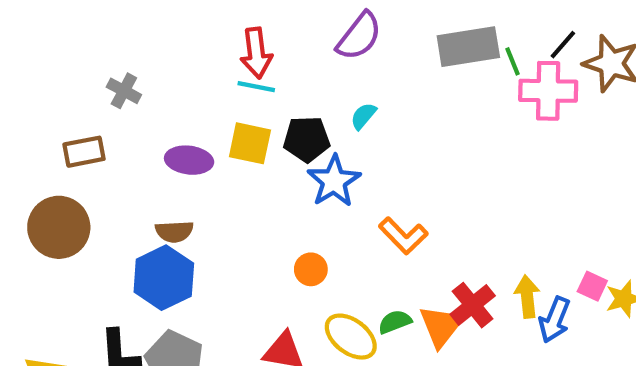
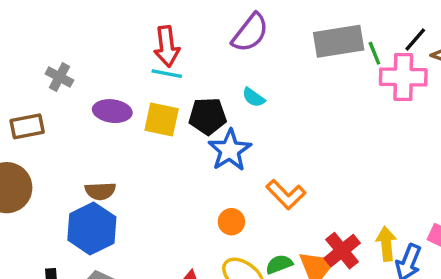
cyan semicircle: (363, 116) -> (254, 97), turned -95
purple ellipse: (189, 160) -> (112, 111), moved
orange circle: (311, 269) -> (231, 222), moved

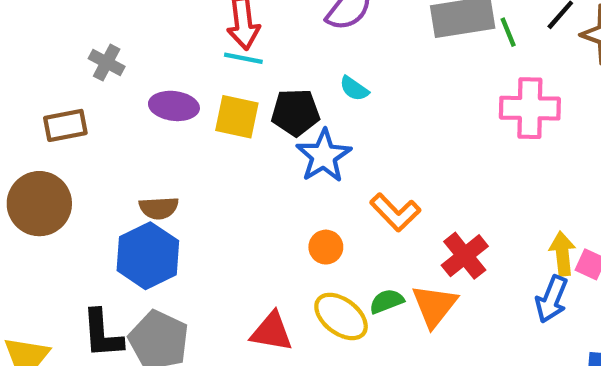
pink cross: (403, 77) -> (530, 108), moved
yellow arrow: (386, 244) -> (562, 254), moved
red cross: (342, 251) -> (465, 256), moved

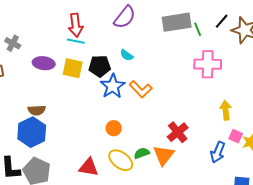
orange L-shape: (395, 212) -> (141, 89), moved
yellow arrow: (562, 254) -> (226, 110), moved

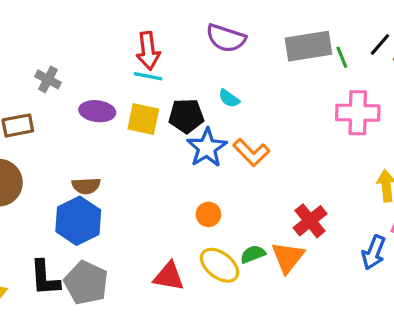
purple semicircle: (125, 17) -> (226, 38), turned 70

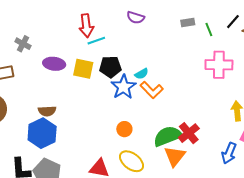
purple semicircle: (226, 38) -> (136, 18), size x0.7
gray rectangle: (308, 46) -> (188, 23), size x0.5
cyan line: (148, 76) -> (96, 41), moved, turned -30
cyan semicircle: (229, 98) -> (142, 74), moved, turned -64
green semicircle: (253, 254) -> (168, 136), moved, size x1.8

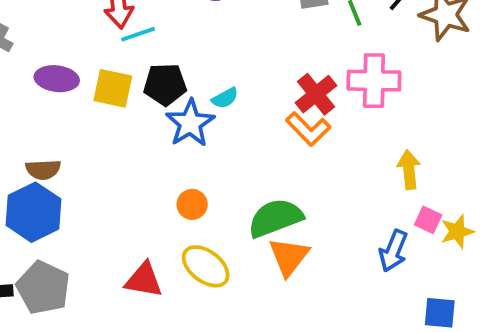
orange L-shape: (152, 90) -> (308, 129), moved
red cross: (189, 133) -> (316, 94), moved

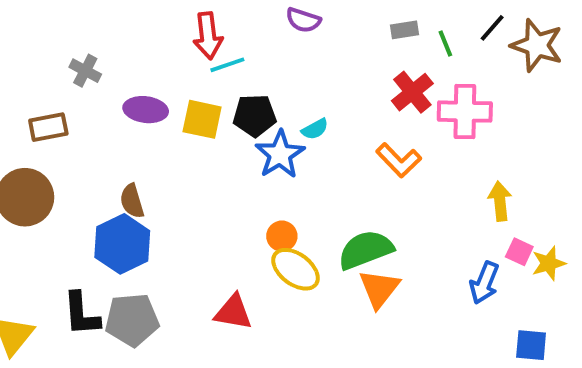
red cross: (316, 94) -> (412, 92), moved
brown semicircle: (43, 170) -> (132, 201), turned 76
yellow ellipse: (206, 266) -> (295, 269), moved
gray pentagon: (43, 288) -> (132, 320), turned -30

